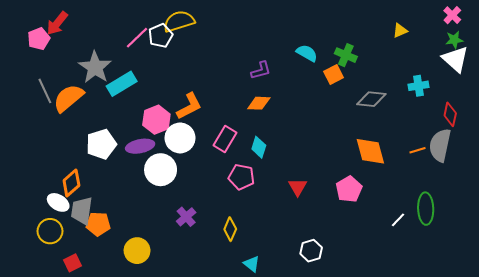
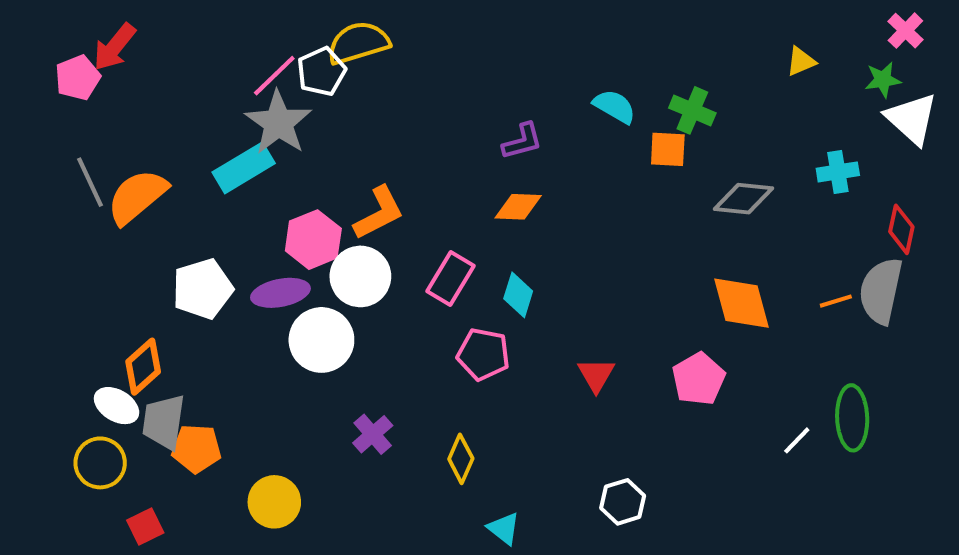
green star: (454, 40) -> (883, 80), moved
gray star: (95, 67) -> (278, 123), moved
orange square: (334, 75) -> (668, 149), turned 30

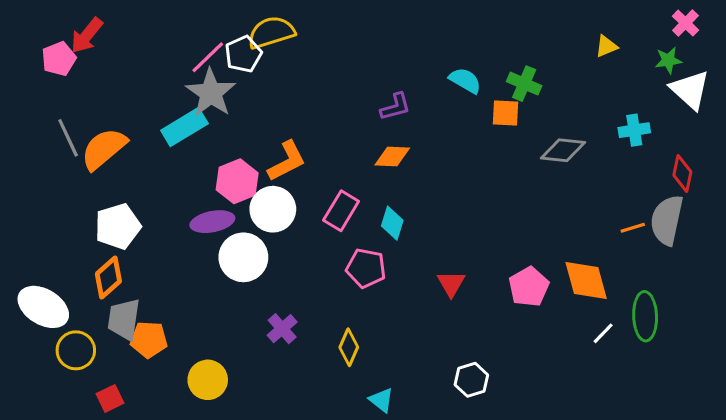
white pentagon: (203, 289) -> (118, 226), moved
orange diamond: (742, 303) -> (586, 281), moved
white ellipse: (117, 406) -> (43, 307), moved, size x1.5

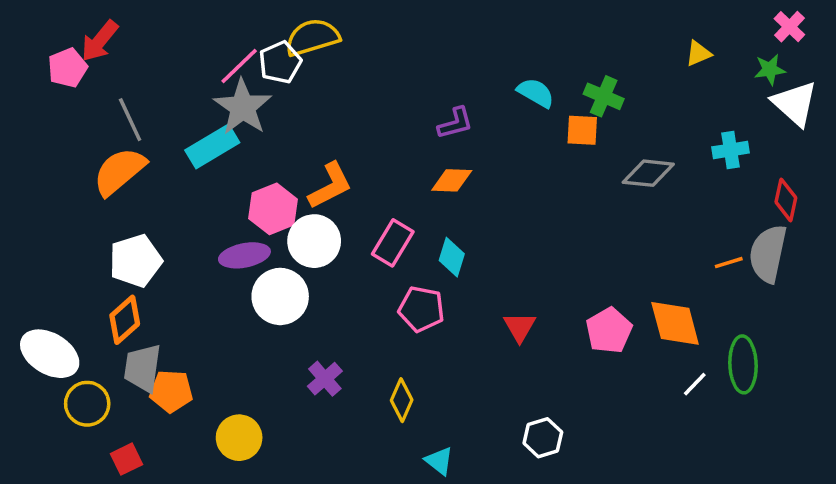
gray line: (68, 138) -> (130, 120), moved

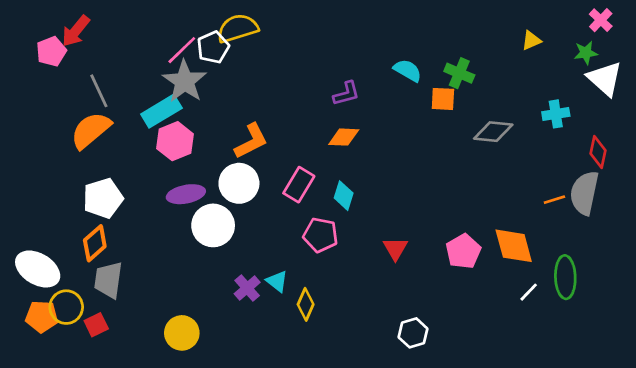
pink hexagon: (273, 209) -> (175, 141), moved
orange pentagon: (171, 391) -> (42, 317), moved
red square: (126, 459) -> (96, 325), moved
cyan triangle: (439, 461) -> (277, 281), moved

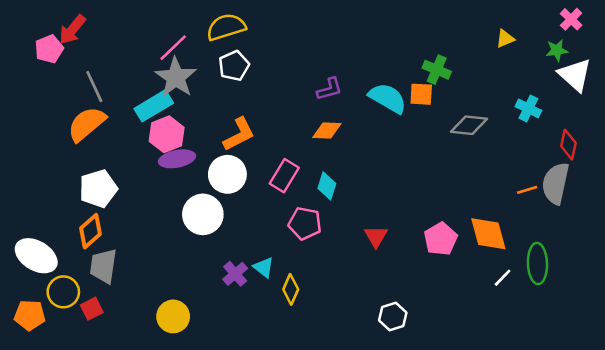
white pentagon: (213, 47) -> (234, 66), moved
cyan semicircle: (408, 70) -> (388, 98), moved, size x1.4
cyan cross: (556, 114) -> (528, 108), turned 35
purple ellipse: (186, 194) -> (177, 159), moved
orange pentagon: (42, 317) -> (30, 315), moved

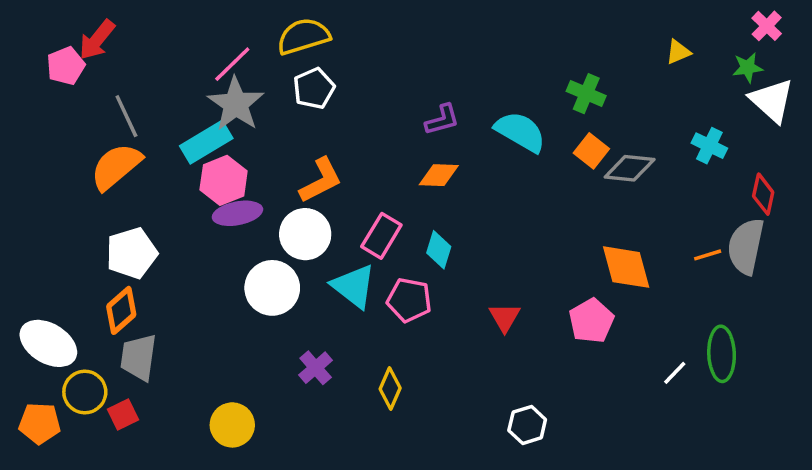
orange square: (421, 94) -> (591, 151), moved, turned 35
orange diamond: (488, 234) -> (626, 267), moved
cyan triangle: (264, 267) -> (354, 286), moved, size x1.6

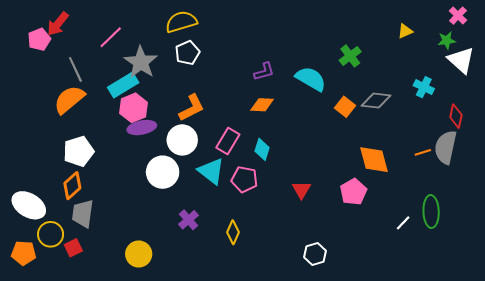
pink line: (232, 64) -> (111, 37), moved
green cross: (586, 94) -> (350, 56), turned 30
orange square: (591, 151) -> (345, 107), moved

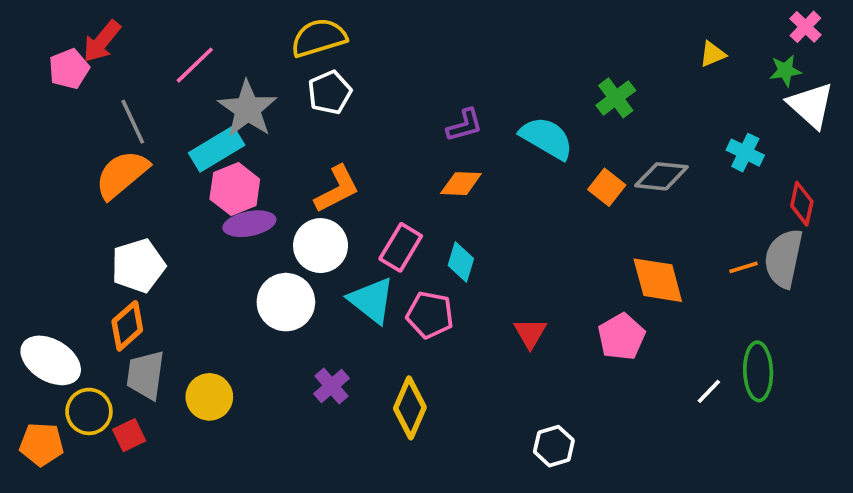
yellow diamond: (233, 232) -> (410, 408), size x1.4
yellow circle: (139, 254) -> (209, 397), moved

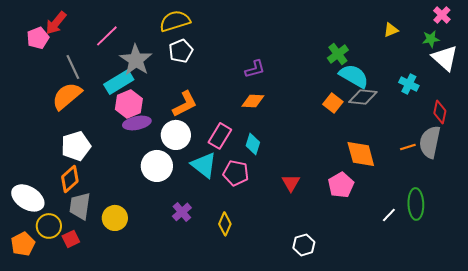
cyan semicircle: (547, 138) -> (354, 76), moved
yellow diamond: (410, 408) -> (225, 224), size x0.7
orange pentagon: (42, 444) -> (23, 244), turned -30

